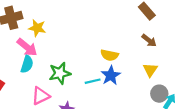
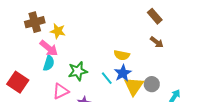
yellow triangle: (150, 70) -> (134, 86), moved, size x1.5
cyan line: (93, 81) -> (107, 78), turned 64
gray circle: (159, 94) -> (152, 84), moved

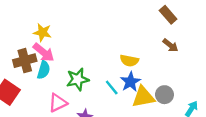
brown cross: (35, 22) -> (25, 61), moved
yellow star: (58, 31) -> (42, 32), moved
yellow triangle: (134, 86) -> (143, 97), turned 45

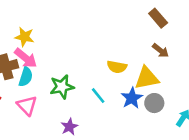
blue star: (130, 82) -> (132, 98), moved
yellow triangle: (143, 97) -> (147, 78), moved
pink triangle: (58, 103) -> (27, 106), moved, turned -48

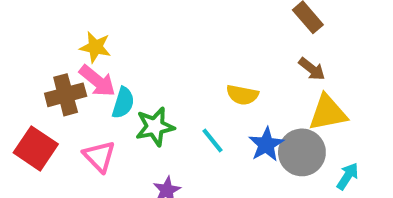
cyan semicircle: (26, 77) -> (123, 103), moved
yellow triangle: (147, 78) -> (328, 113), moved
gray circle: (154, 103) -> (302, 152), size x1.5

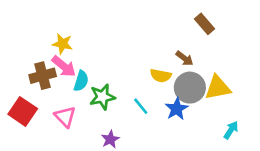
brown arrow: (312, 69) -> (185, 58), moved
gray circle: (302, 152) -> (190, 88), moved

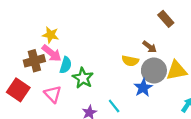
green star: (102, 97) -> (83, 78), turned -30
cyan line: (141, 106) -> (114, 106), moved

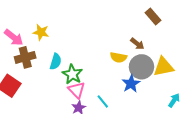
pink arrow: (52, 53) -> (14, 37), moved
pink triangle: (53, 94) -> (77, 90), moved

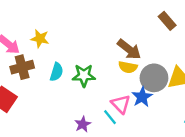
brown arrow: (137, 44) -> (129, 49), moved, size x1.5
green star: (72, 74) -> (84, 75), moved, turned -30
pink triangle: (77, 90) -> (121, 104), moved

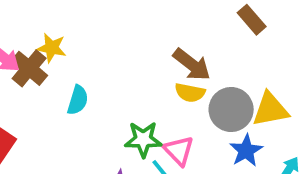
brown cross: (22, 67) -> (29, 68), moved, turned -35
green star: (84, 75) -> (143, 139), moved
blue star: (142, 97) -> (246, 151), moved

